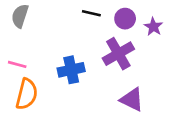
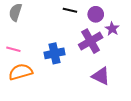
purple star: (153, 27) -> (112, 29), moved
orange semicircle: (27, 94) -> (21, 72), turned -120

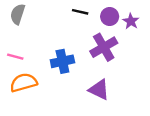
purple star: (112, 29) -> (131, 21), moved
purple triangle: (101, 76) -> (99, 90), moved

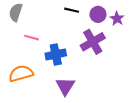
pink line: (15, 57) -> (31, 38), moved
purple triangle: (99, 90) -> (65, 86), moved, turned 36

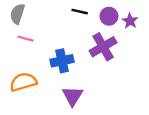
pink line: (31, 38) -> (26, 39), moved

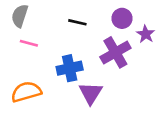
black line: (80, 12) -> (77, 22), moved
purple star: (130, 21) -> (146, 34), moved
purple triangle: (73, 96) -> (91, 93), moved

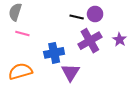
black line: (77, 22) -> (77, 17), moved
purple star: (146, 34) -> (120, 40), moved

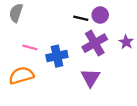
pink line: (22, 33) -> (30, 47), moved
purple triangle: (70, 72) -> (90, 78), moved

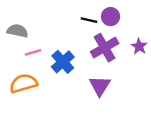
gray semicircle: (16, 13) -> (17, 31), moved, turned 84
pink line: (30, 47) -> (33, 52), turned -32
blue cross: (57, 56) -> (63, 62), turned -30

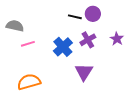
purple cross: (105, 48) -> (88, 40), size x0.7
blue cross: (63, 62) -> (63, 47), moved
orange semicircle: (23, 83) -> (29, 82), moved

